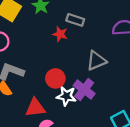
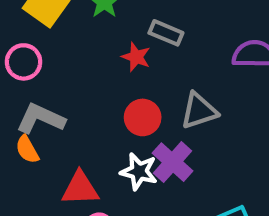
red circle: (55, 78) -> (143, 117), moved

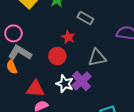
red star: (136, 57) -> (68, 37), moved
pink circle: (24, 62) -> (13, 33), moved
red circle: (143, 117) -> (57, 56), moved

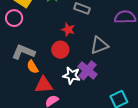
pink circle: (13, 33) -> (14, 18), moved
orange semicircle: (12, 67) -> (33, 67), moved

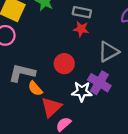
red star: (68, 30) -> (81, 29), moved
red triangle: (44, 85) -> (51, 107), turned -30

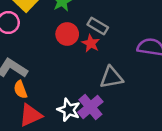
red circle: (64, 64) -> (67, 34), moved

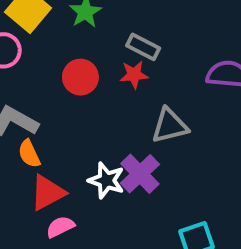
red circle: (67, 34) -> (80, 77), moved
red star: (91, 43) -> (134, 75), turned -30

